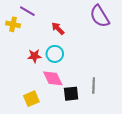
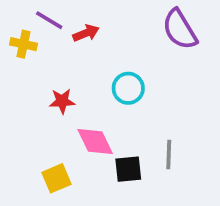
red arrow: (58, 28) -> (86, 33), moved, turned 112
cyan circle: (55, 54) -> (128, 88), moved

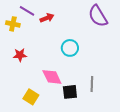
red star: (62, 101) -> (20, 55), moved
yellow square: (57, 178) -> (31, 97), turned -35

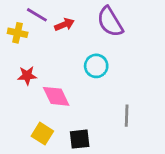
purple semicircle: (98, 16) -> (110, 22), moved
pink diamond: (52, 77) -> (56, 96), moved
black square: (70, 92) -> (80, 139), moved

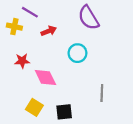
red arrow: (64, 25) -> (49, 31), moved

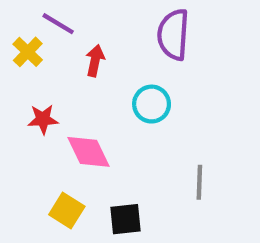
purple semicircle: (89, 18) -> (173, 35), turned 35
yellow cross: (14, 27) -> (28, 52), turned 32
red arrow: (49, 31) -> (95, 61), turned -56

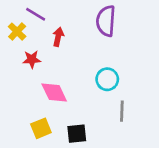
cyan circle: (152, 104) -> (107, 79), moved
red star: (43, 119) -> (32, 59), moved
yellow square: (67, 211) -> (41, 128), turned 36

